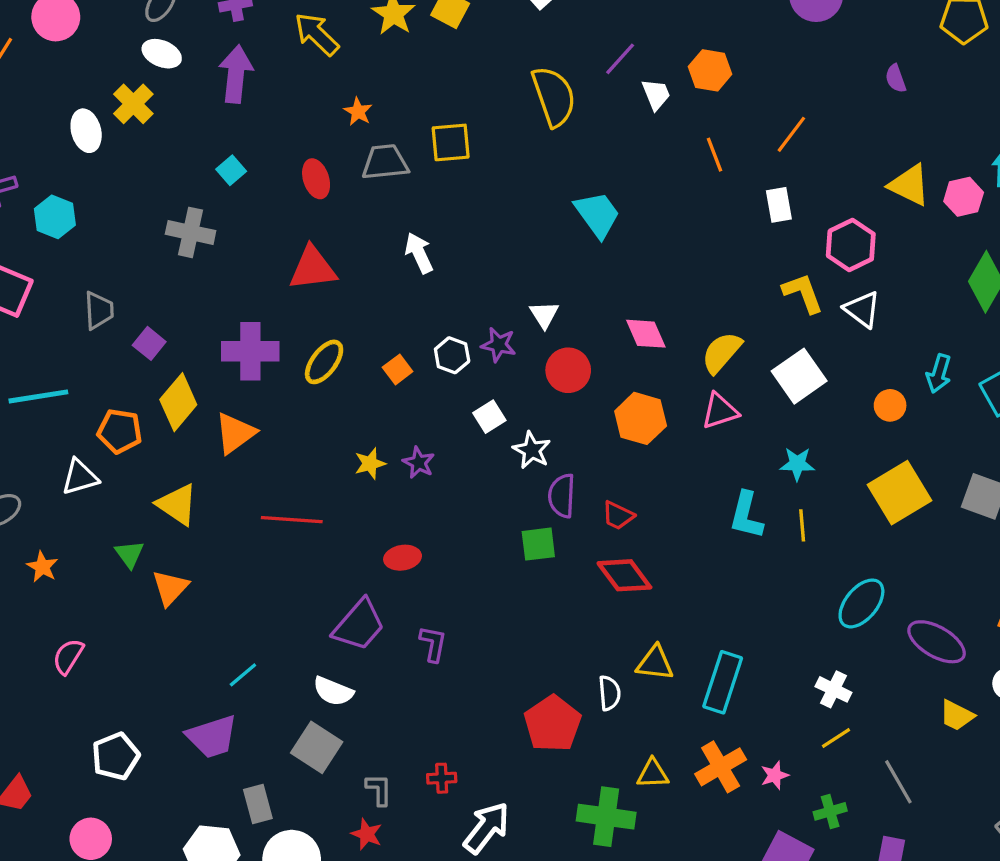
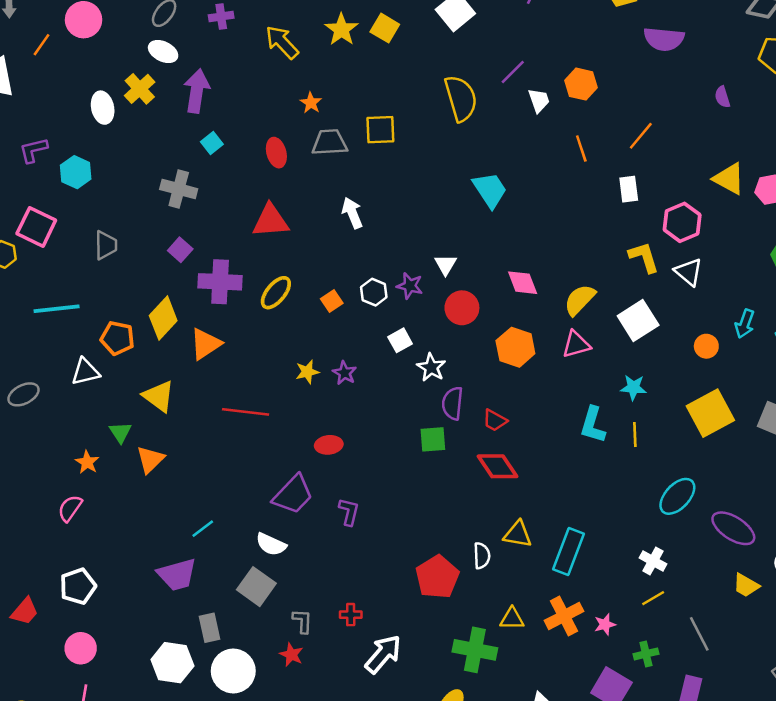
purple arrow: (236, 74) -> (197, 91), moved
purple square: (149, 343) -> (180, 250), moved
orange star: (42, 567) -> (87, 462), moved
white pentagon: (116, 756) -> (78, 586), moved

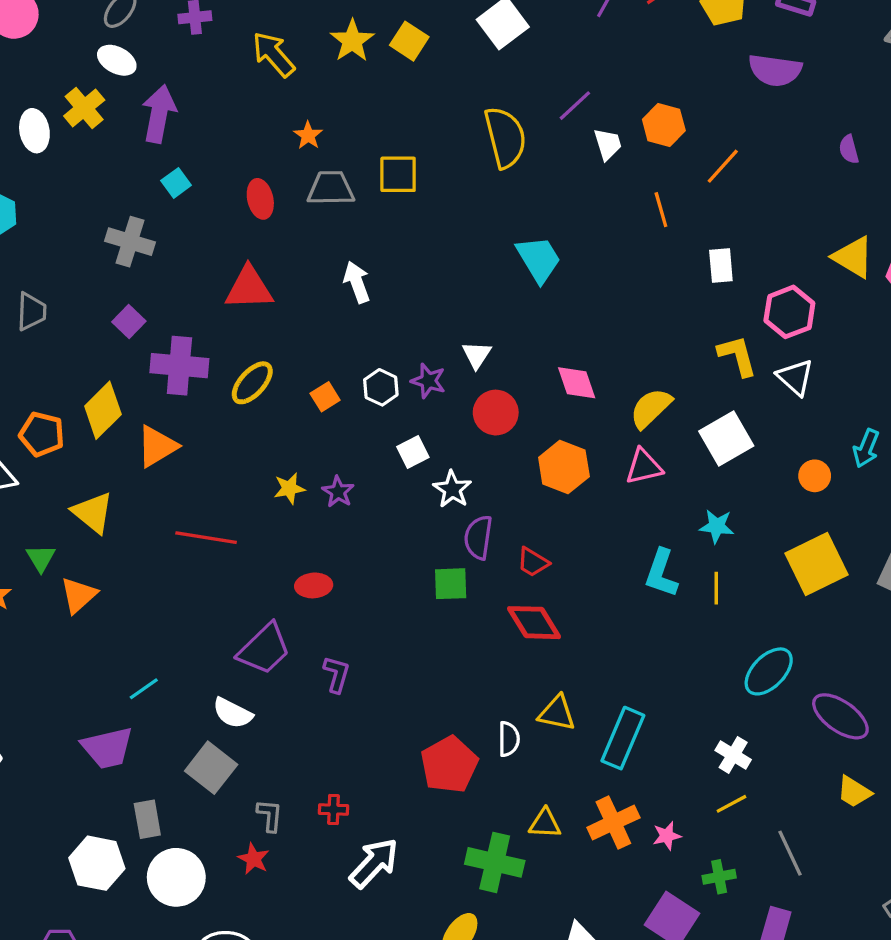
orange line: (641, 136) -> (723, 166), moved

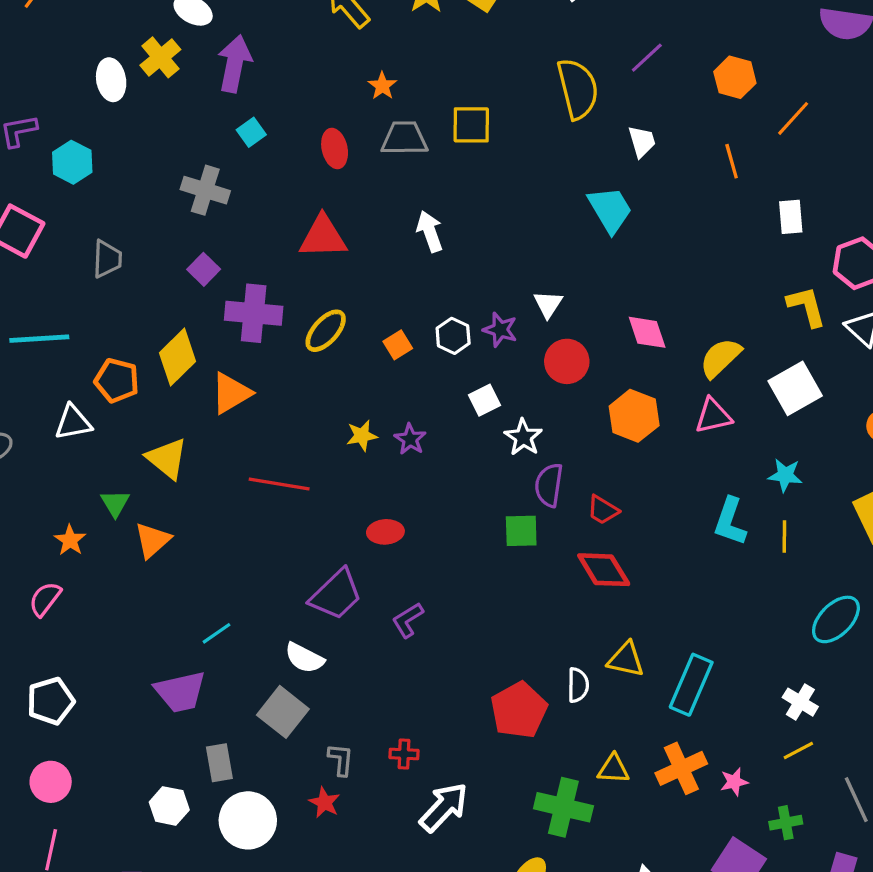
white trapezoid: (608, 144) -> (642, 141), moved
purple L-shape: (337, 674) -> (408, 620), turned -138
white hexagon: (97, 863) -> (169, 806), size x0.7

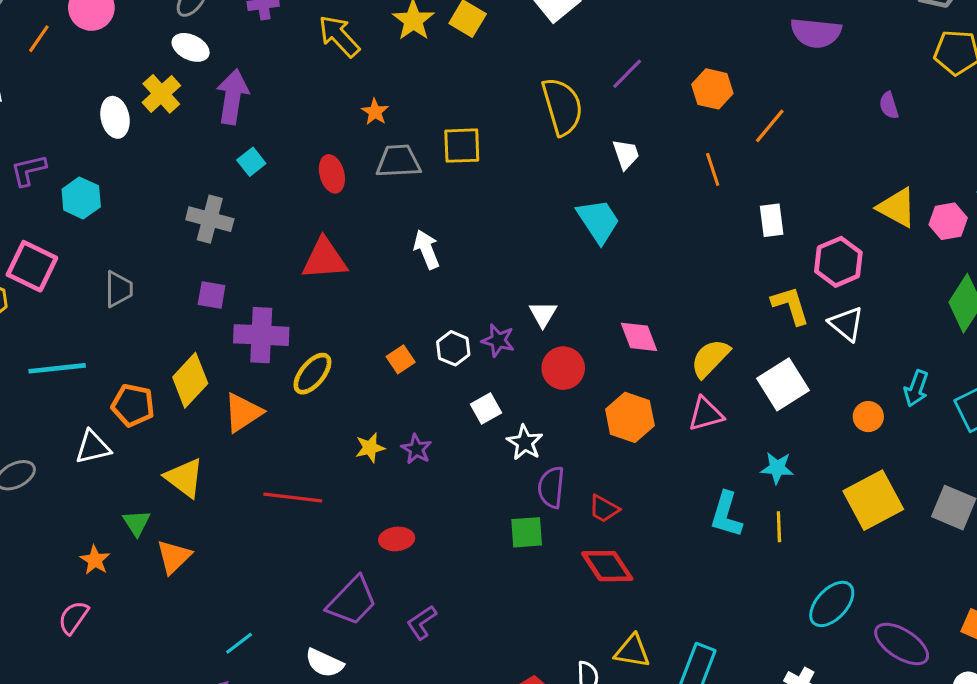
purple square: (204, 269) -> (212, 295), turned -32
yellow ellipse: (326, 331) -> (312, 374), moved

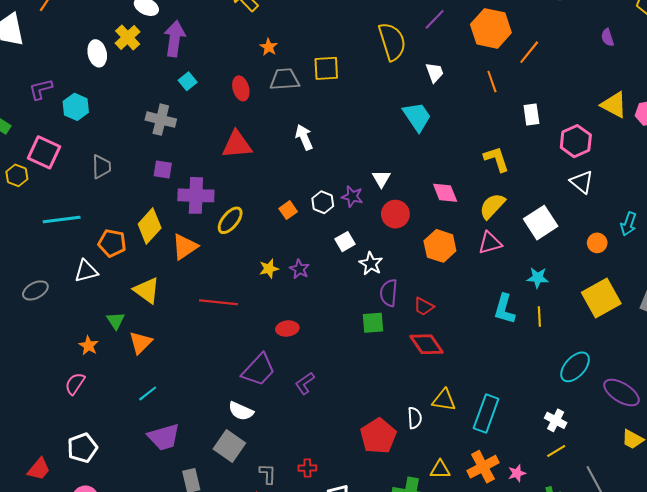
orange hexagon: (712, 89) -> (491, 28), size x1.5
yellow L-shape: (791, 305) -> (496, 159), moved
cyan line: (239, 643) -> (148, 393), moved

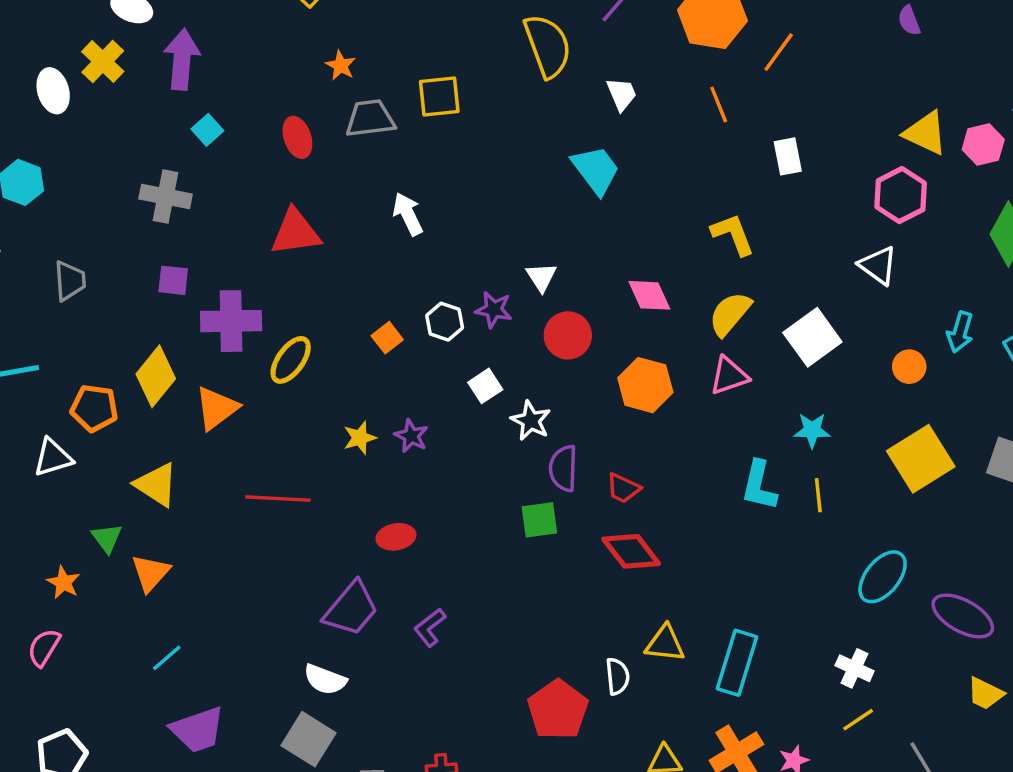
pink hexagon: (576, 141) -> (901, 195), moved

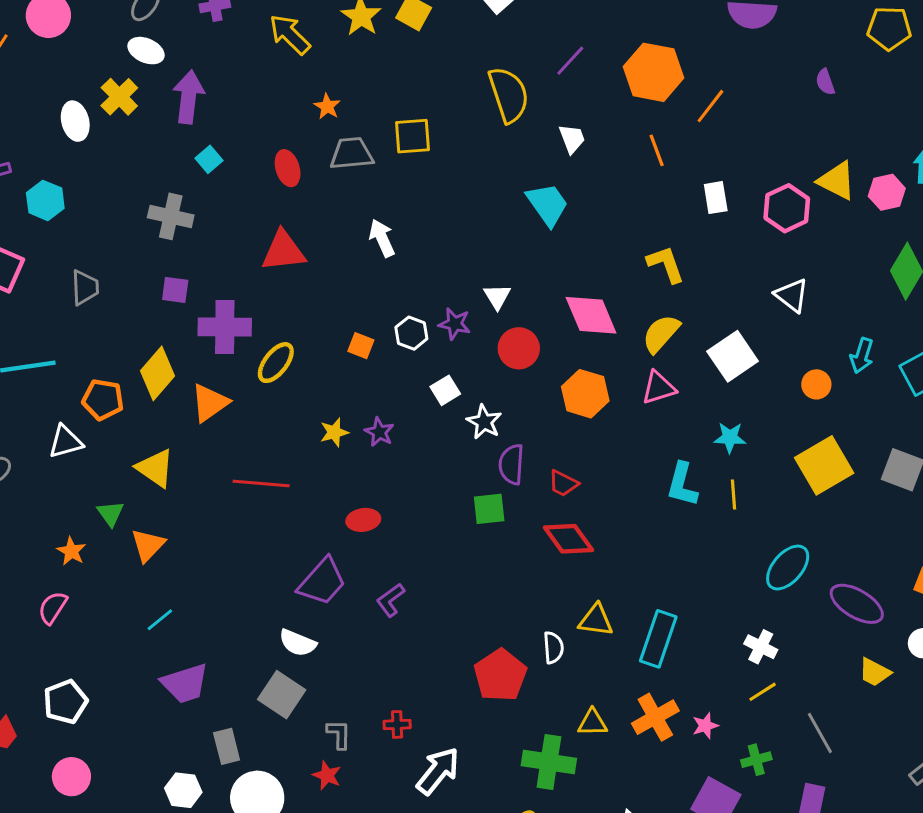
pink hexagon: (901, 195) -> (787, 208), moved
pink diamond: (649, 295) -> (591, 315), size x1.4
orange square: (387, 338) -> (361, 346), turned -32

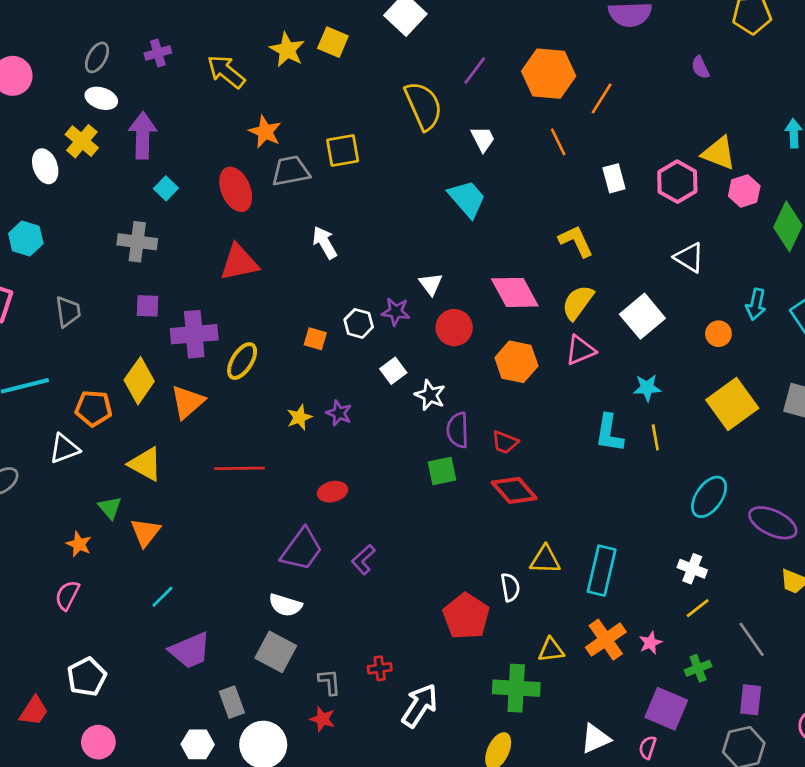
orange star: (327, 106) -> (265, 132), size x1.4
red ellipse: (288, 168) -> (236, 189), size x1.4
pink hexagon: (887, 192) -> (744, 191), moved

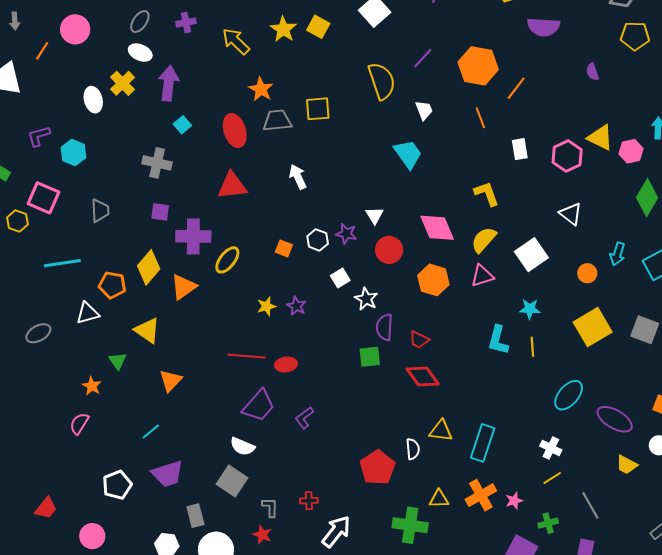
pink hexagon: (744, 191) -> (631, 151), moved
red line: (240, 468) -> (247, 356), moved
orange triangle: (145, 532) -> (171, 381), moved
white pentagon: (87, 677) -> (117, 485), moved

